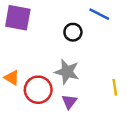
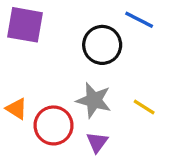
black circle: (73, 32) -> (102, 45), size x1.5
yellow line: (115, 87) -> (144, 107), moved, turned -49

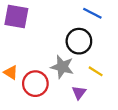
black circle: (102, 45) -> (79, 41), moved
purple triangle: (97, 142) -> (79, 93), moved

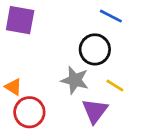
red circle: (35, 84) -> (29, 112), moved
purple triangle: (79, 93) -> (95, 111), size x1.5

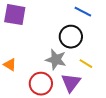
red circle: (29, 112) -> (41, 84), moved

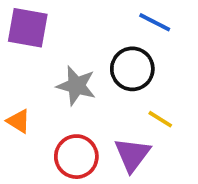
gray star: (56, 60) -> (76, 86), moved

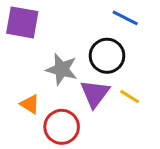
orange triangle: (18, 121) -> (30, 104), moved
purple triangle: (132, 155) -> (95, 94), moved

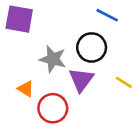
yellow line: (130, 97) -> (124, 82), moved

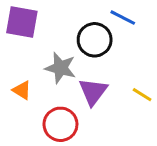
black circle: (92, 47) -> (95, 40), moved
orange triangle: (26, 89) -> (22, 90), moved

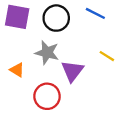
black circle: (95, 40) -> (56, 18), moved
yellow line: (142, 95) -> (107, 56), moved

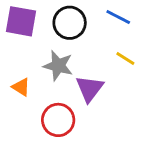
yellow line: (107, 56) -> (125, 58), moved

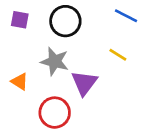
blue line: (118, 17) -> (126, 16), moved
purple square: (21, 21) -> (20, 20), size x0.6

